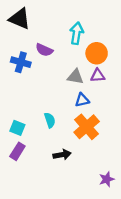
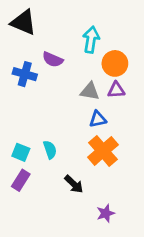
cyan semicircle: (50, 120) -> (50, 150), moved
black arrow: (62, 155) -> (74, 184), turned 54
purple star: (107, 179) -> (106, 213), moved

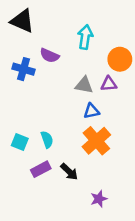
orange circle: (115, 63) -> (120, 59), moved
purple rectangle: (21, 180) -> (41, 169), moved, turned 30

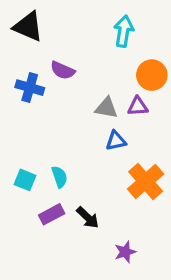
cyan arrow: (85, 37) -> (124, 31), moved
orange cross: (96, 141) -> (146, 181), moved

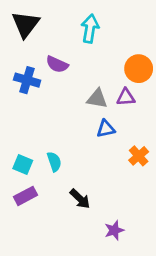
black triangle: (28, 27) -> (26, 24), turned 44
cyan arrow: (124, 31) -> (90, 29), moved
orange cross: (146, 181) -> (139, 156), moved, size x0.6
purple rectangle: (52, 214) -> (26, 196), moved

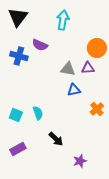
purple rectangle: (26, 196) -> (18, 149), moved

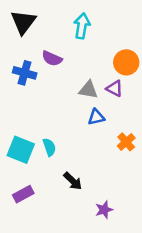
purple triangle: (88, 68) -> (114, 88), turned 32
cyan square: (16, 115) -> (21, 150), size x1.5

